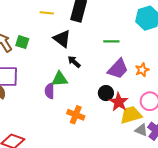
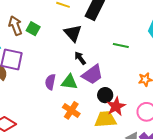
purple trapezoid: (118, 69) -> (92, 75), moved
green triangle: (60, 79) -> (69, 82), moved
yellow trapezoid: (131, 115) -> (105, 119), moved

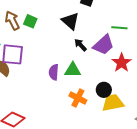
purple trapezoid: (92, 75) -> (103, 45), moved
black circle: (105, 95) -> (104, 90), moved
red star: (116, 106) -> (122, 63), moved

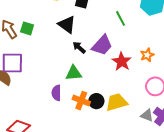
green line: (119, 28) -> (121, 18), moved, turned 63
purple semicircle: (54, 72) -> (56, 93), moved
black circle: (104, 90) -> (96, 101), moved

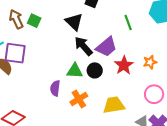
black arrow: (79, 48) -> (83, 46), size x1.5
orange cross: (81, 101) -> (79, 99), turned 30
black circle: (96, 101) -> (95, 70), moved

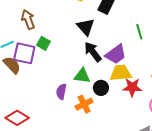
green square: (34, 21) -> (44, 43), moved
red star: (124, 65) -> (132, 87), moved, turned 30
black circle: (95, 70) -> (101, 88), moved
yellow trapezoid: (114, 105) -> (121, 73), moved

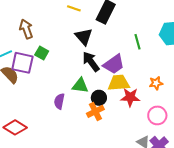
orange cross: (84, 104) -> (95, 111), moved

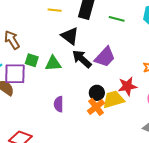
green line: (138, 42) -> (117, 19), moved, turned -49
yellow trapezoid: (119, 83) -> (113, 99), moved
green triangle: (80, 86) -> (53, 63), moved

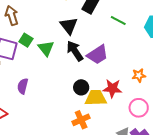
green triangle: (53, 63) -> (46, 48), turned 42
purple semicircle: (59, 104) -> (23, 86), moved
orange cross: (96, 107) -> (81, 120), moved

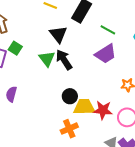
green triangle: (46, 48) -> (47, 59), moved
purple trapezoid: (98, 55) -> (106, 54), moved
red star: (112, 88) -> (103, 110), moved

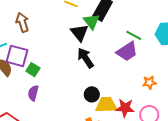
green line: (108, 30) -> (134, 35), moved
green square: (15, 48) -> (33, 70), moved
green triangle: (47, 59) -> (91, 21), moved

